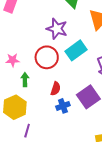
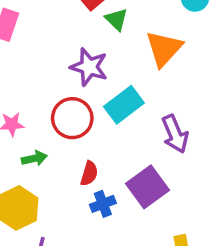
green arrow: (25, 80) -> (34, 158), turned 80

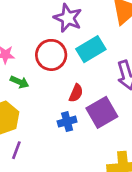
green arrow: (34, 158) -> (19, 82), turned 30
red semicircle: (89, 173) -> (76, 93), moved

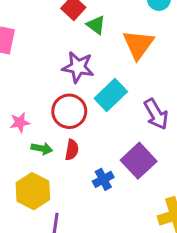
red semicircle: (76, 93) -> (72, 150), moved

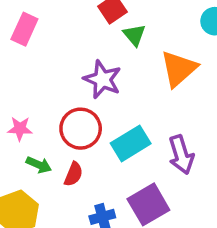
cyan rectangle: (111, 95) -> (131, 143), moved

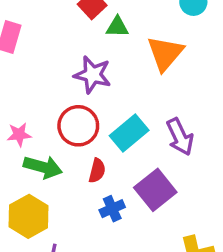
green triangle: (134, 35) -> (117, 27), turned -40
green arrow: (39, 165) -> (43, 167), size x1.5
red semicircle: (73, 174) -> (97, 171), moved

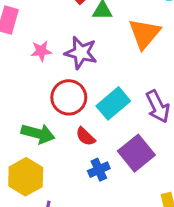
pink star: (19, 135) -> (41, 51), moved
red semicircle: (97, 171) -> (85, 137), turned 120

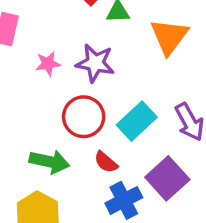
blue cross: (99, 170) -> (124, 200), size x1.4

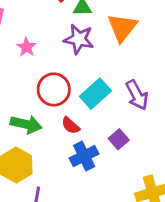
purple star: (95, 63) -> (79, 39), moved
pink star: (48, 64) -> (26, 47), turned -30
purple square: (167, 178) -> (119, 139), size x0.6

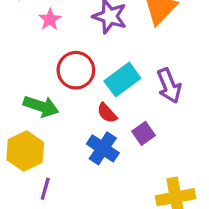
red semicircle: (71, 125) -> (107, 113), moved
blue cross: (84, 156) -> (103, 148), turned -36

